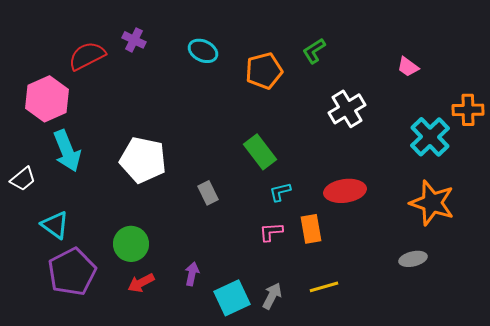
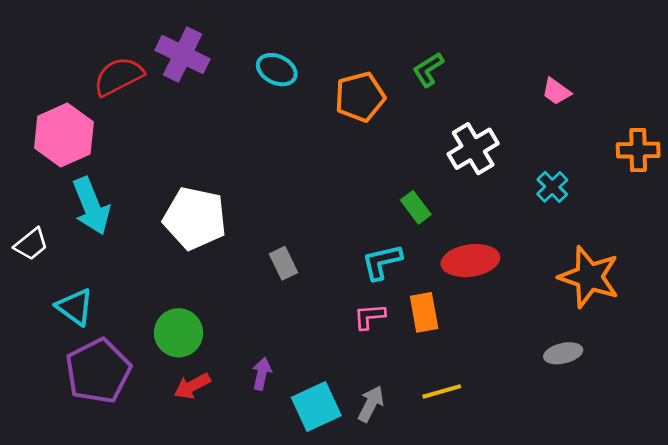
purple cross: (134, 40) -> (183, 55), size x1.6
cyan cross: (430, 137) -> (552, 187), moved, size x0.6
green rectangle: (260, 152) -> (416, 207), moved, size x0.7
cyan L-shape: (280, 192) -> (382, 262), size x1.4

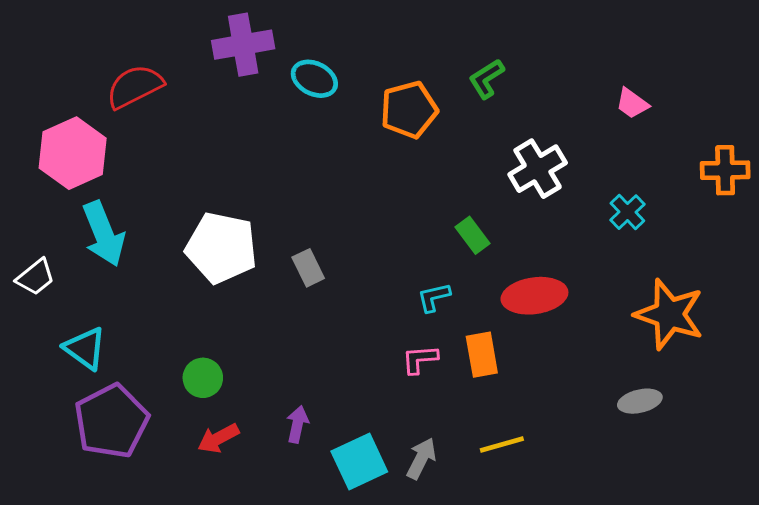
purple cross: (183, 55) -> (243, 45), moved, turned -36
cyan L-shape: (382, 262) -> (434, 297), size x0.7
gray rectangle: (284, 263) -> (308, 268), moved
green circle: (179, 333) -> (203, 378), size x0.7

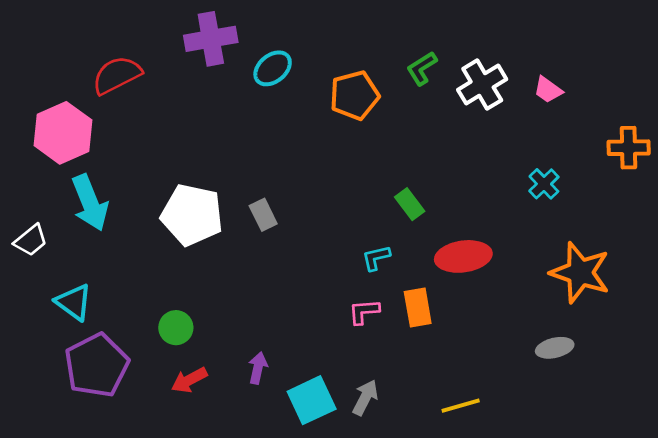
cyan ellipse: (314, 79) -> (273, 68), turned -66
white cross: (538, 169) -> (482, 84), moved
gray rectangle: (308, 268) -> (263, 215), moved
yellow line: (502, 444) -> (461, 406), moved

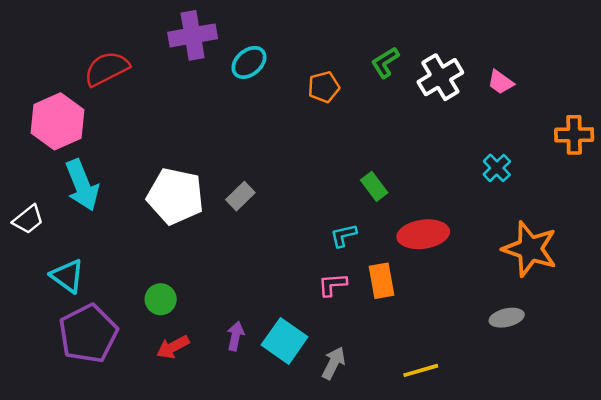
orange pentagon: (355, 95) -> (324, 87), size x0.7
gray rectangle: (263, 215) -> (240, 196), turned 72
cyan square: (312, 400) -> (285, 341), moved, turned -30

